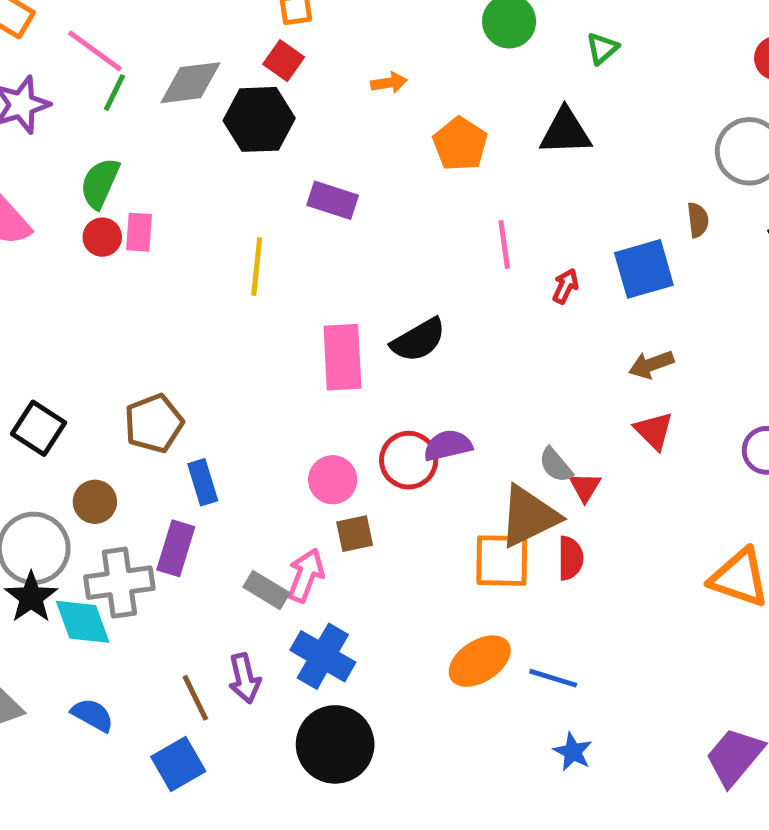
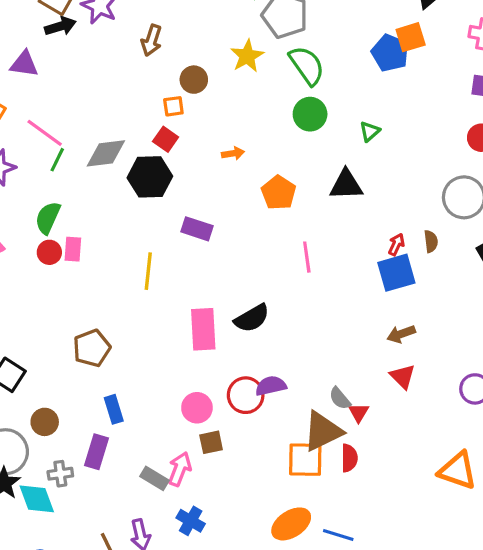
red arrow: (565, 286) -> (396, 244), moved
brown pentagon: (154, 423) -> (92, 348), moved
gray cross: (119, 583) -> (60, 474), size x0.6
blue cross: (323, 656) -> (191, 521), size x0.7

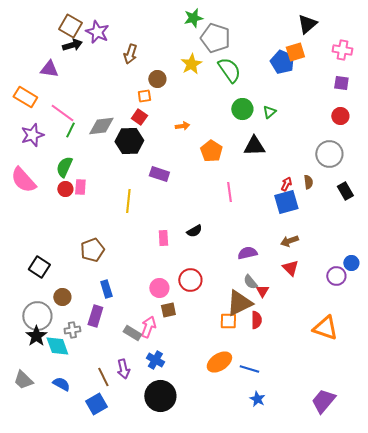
green circle: (310, 114) -> (242, 109), moved
black semicircle: (252, 318) -> (194, 231), size x0.7
pink rectangle: (203, 329) -> (163, 238), size x0.6
purple semicircle: (271, 386) -> (247, 253), moved
orange square: (305, 460) -> (228, 321), size x0.7

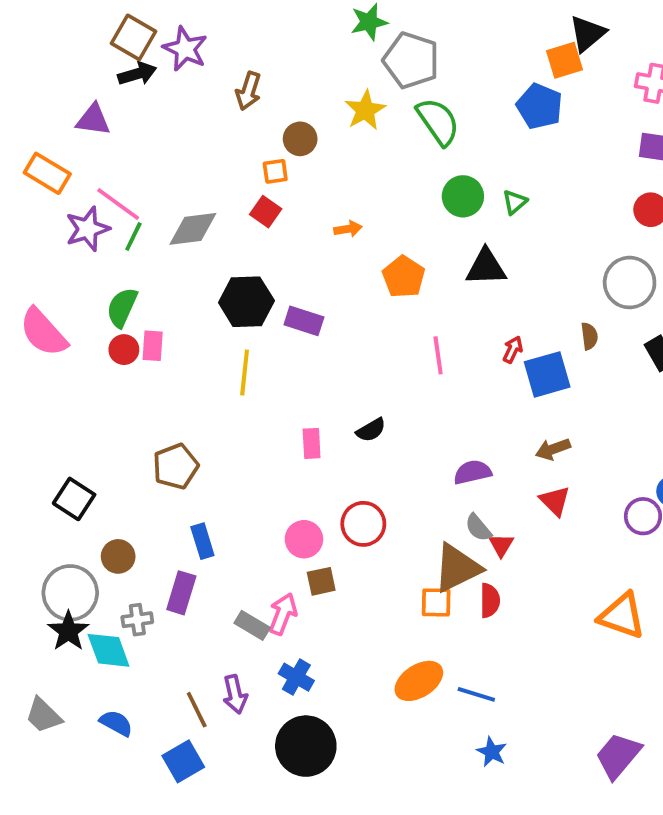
orange square: (295, 52) -> (564, 60), moved
purple star: (32, 135) -> (87, 229), moved
black hexagon: (129, 141) -> (246, 302), moved
red arrow: (286, 184) -> (513, 350), moved

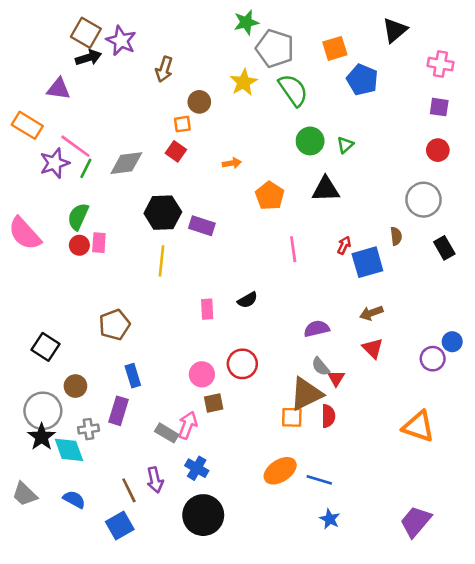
orange square: (564, 60) -> (335, 48), moved

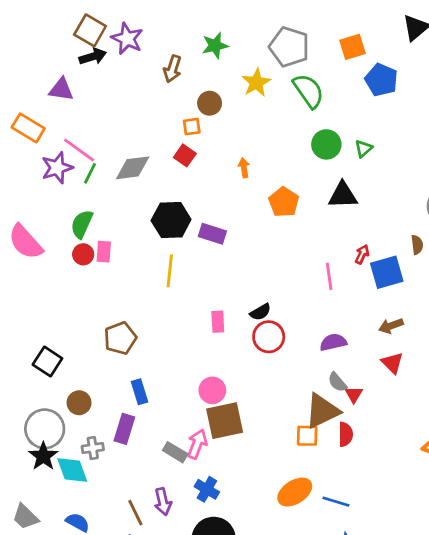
green star: (246, 22) -> (215, 45), moved
orange arrow: (232, 163) -> (244, 168), turned -90
pink line: (293, 249) -> (329, 276), moved
red circle: (242, 364) -> (269, 337), moved
brown square: (214, 403) -> (225, 421), size x1.8

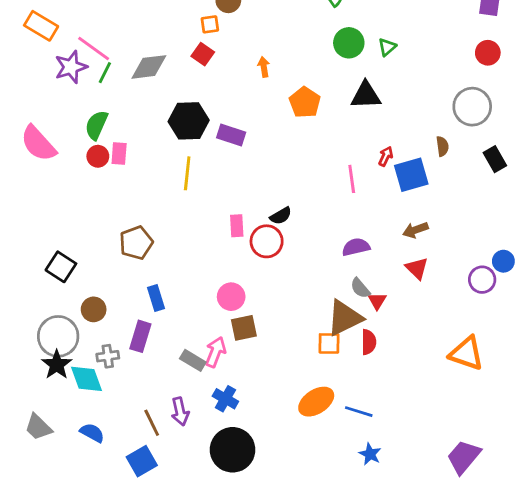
red circle: (269, 337) -> (267, 241), moved
brown square: (225, 421) -> (244, 328), size x0.7

